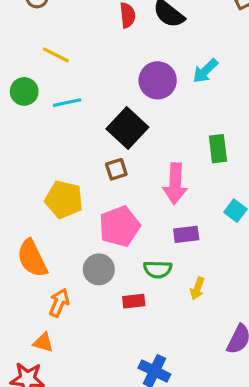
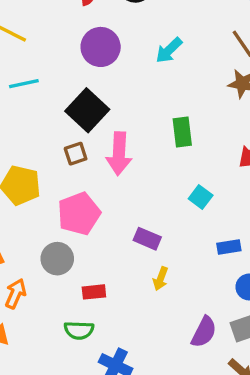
purple circle: (158, 80) -> (101, 47), moved
pink arrow: (175, 184) -> (119, 154), moved
purple rectangle: (186, 234) -> (147, 239), moved, turned 30
green semicircle: (158, 269) -> (79, 330), moved

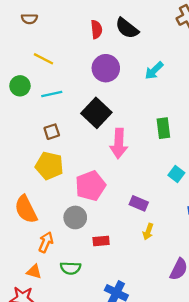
brown square: (76, 154) -> (52, 132), moved
green semicircle: (79, 330) -> (71, 268), moved

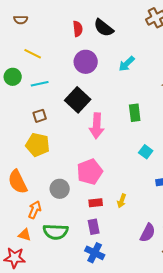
pink pentagon: (91, 186) -> (90, 172), moved
purple rectangle: (139, 203) -> (94, 227), moved, turned 56
red rectangle: (101, 241) -> (96, 203), moved
green semicircle: (71, 268) -> (56, 232), size x1.4

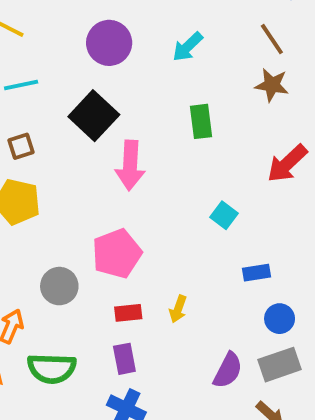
green rectangle: (135, 113) -> (201, 121), moved

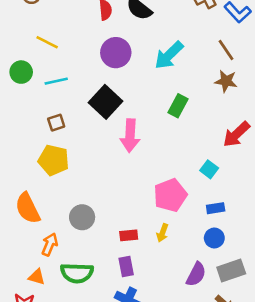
cyan arrow: (188, 47) -> (169, 55), size x1.4
green rectangle: (201, 121) -> (178, 106), turned 35
cyan square: (224, 215) -> (209, 169), moved
pink pentagon: (117, 254) -> (170, 195), moved
blue circle: (280, 319) -> (214, 238), moved

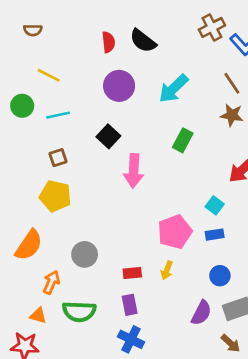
black square: (105, 102) -> (108, 136), size x0.7
orange semicircle: (28, 208) -> (29, 245), turned -120
blue rectangle: (216, 208) -> (215, 235), moved

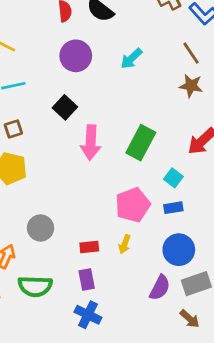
cyan arrow: (173, 89) -> (131, 59), size x0.7
green rectangle: (183, 140) -> (141, 143), moved, size x1.4
blue circle: (220, 276) -> (179, 250), size x1.5

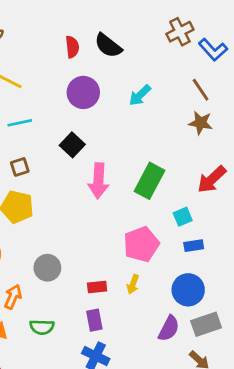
cyan square: (173, 178) -> (183, 217), turned 30
blue rectangle: (173, 208) -> (194, 246), moved
green semicircle: (35, 286) -> (42, 327), size x0.7

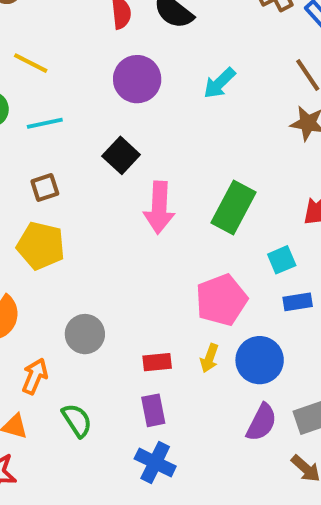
blue circle: (188, 290) -> (260, 360), moved
green semicircle: (42, 327) -> (77, 420), turned -125

